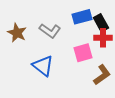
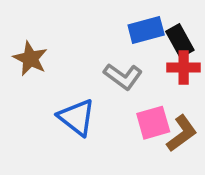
gray L-shape: (50, 31) -> (123, 76), moved
pink square: (83, 53) -> (153, 123), moved

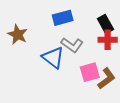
blue rectangle: (146, 30) -> (63, 18), moved
blue triangle: (77, 117) -> (53, 58), moved

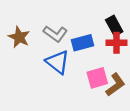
blue rectangle: (63, 18) -> (83, 43), moved
gray L-shape: (72, 45) -> (55, 34), moved

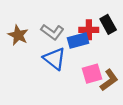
red cross: (116, 43) -> (89, 30), moved

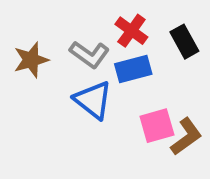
red cross: (89, 30) -> (131, 31), moved, turned 36
brown star: (18, 35) -> (31, 60), turned 30

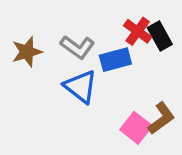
red cross: (131, 31) -> (138, 31), moved
pink square: (157, 126) -> (136, 128), moved, turned -36

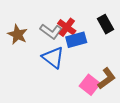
red cross: (138, 31) -> (67, 27), moved
brown star: (27, 52) -> (18, 35), turned -30

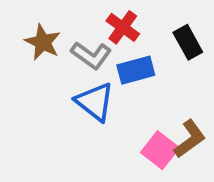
red cross: (67, 27) -> (123, 27), moved
brown star: (18, 35) -> (43, 42), moved

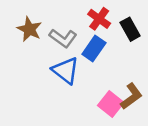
red cross: (123, 27) -> (99, 19), moved
blue rectangle: (136, 70) -> (94, 49), turned -40

